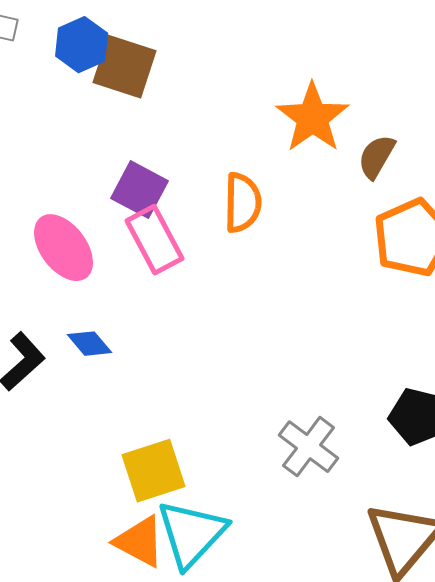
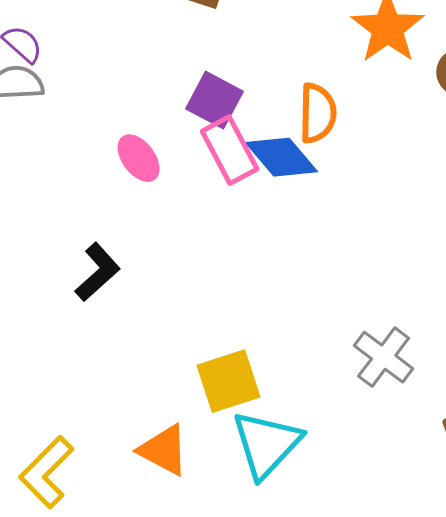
pink ellipse: (64, 248) -> (139, 158), size x0.7
blue diamond: (90, 344) -> (282, 157), moved, size x1.6
orange triangle: (140, 542) -> (164, 450), moved

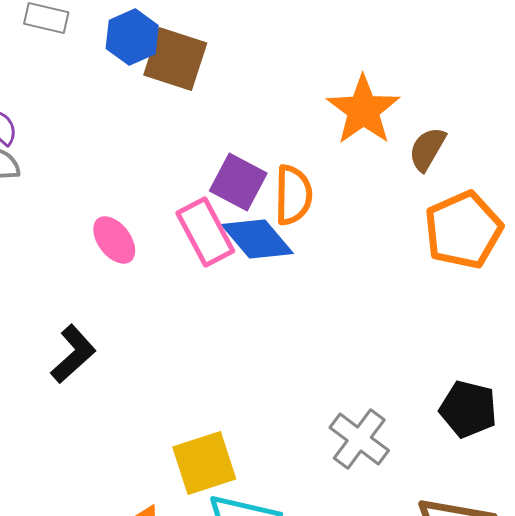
purple square: (215, 100) -> (238, 182), moved

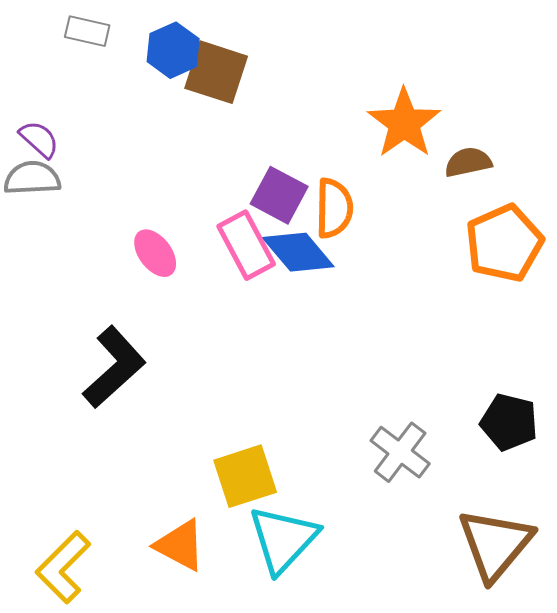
brown semicircle: (427, 149) -> (468, 162), turned 48
black L-shape: (73, 354) -> (114, 367), size x1.4

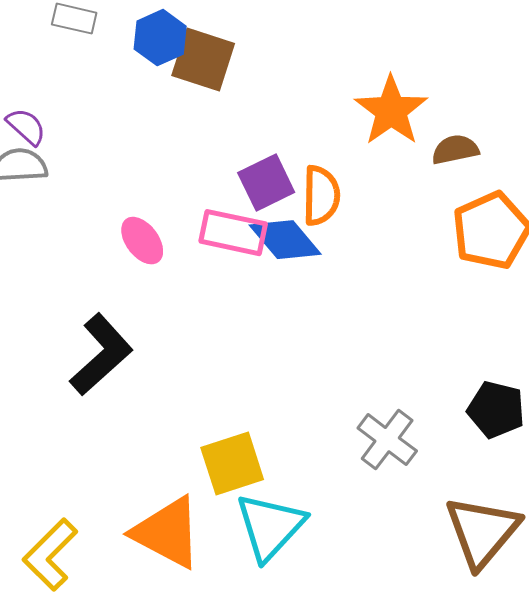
purple square: (279, 195) -> (266, 183), turned 36
pink rectangle: (246, 245) -> (233, 233), turned -50
orange triangle: (180, 545) -> (167, 533), size x1.4

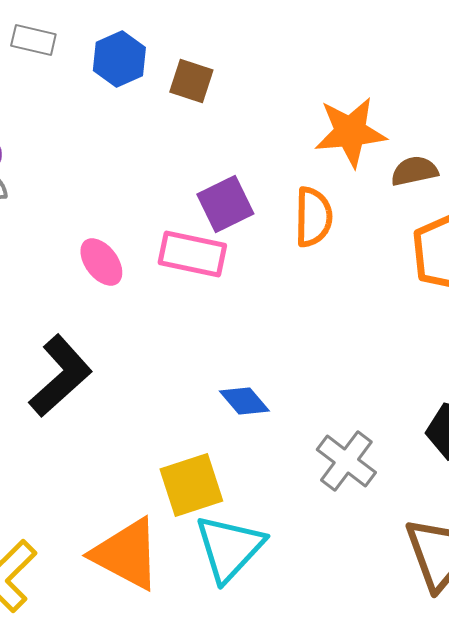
brown square: (203, 60) -> (191, 81), moved, size x0.7
orange star: (391, 111) -> (350, 132), turned 30
orange semicircle: (321, 196) -> (313, 217), moved
blue diamond: (285, 240) -> (244, 401), moved, size x0.7

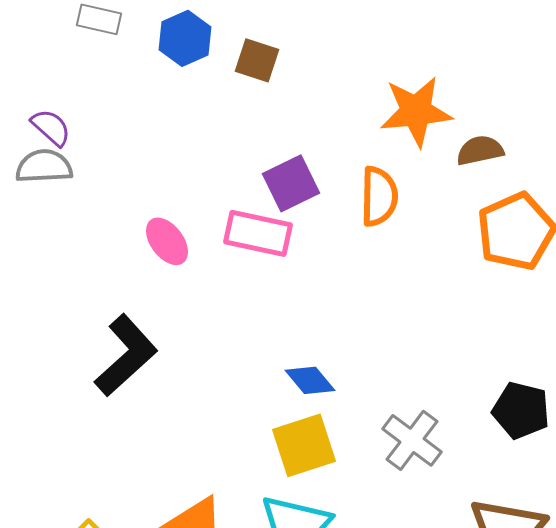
yellow square: (191, 485) -> (304, 445), moved

